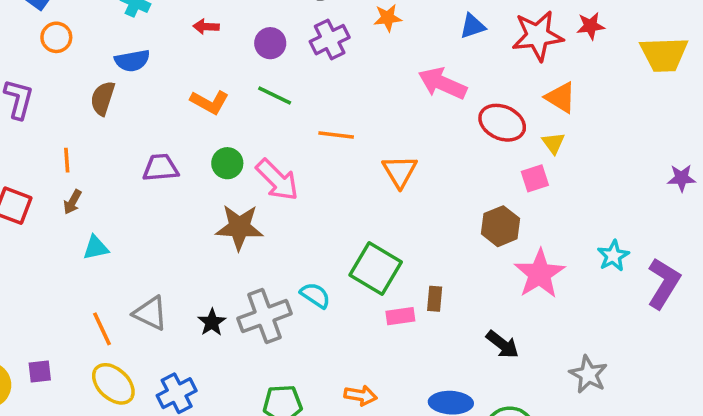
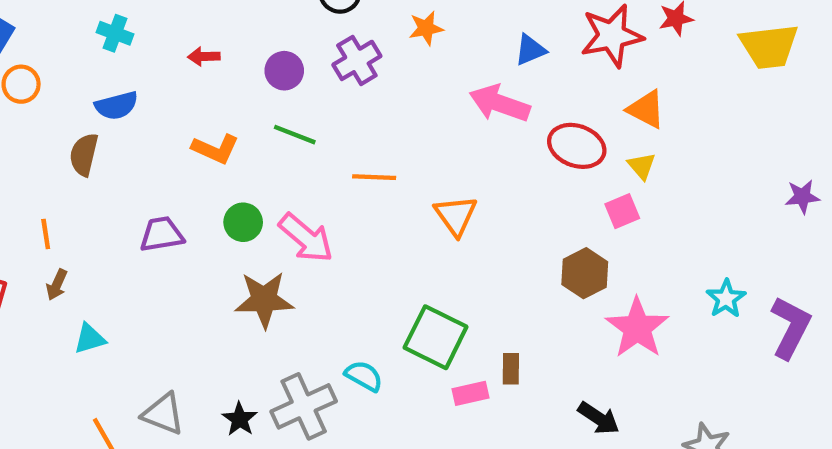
blue triangle: (473, 26) -> (530, 50), moved

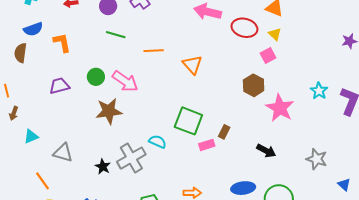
orange L-shape: (215, 149) -> (62, 43), moved, turned -120
brown rectangle: (511, 369) -> (224, 132), turned 32
gray triangle: (163, 414) -> (63, 153), moved

